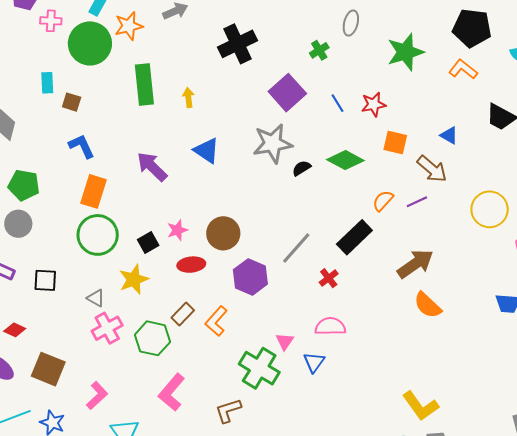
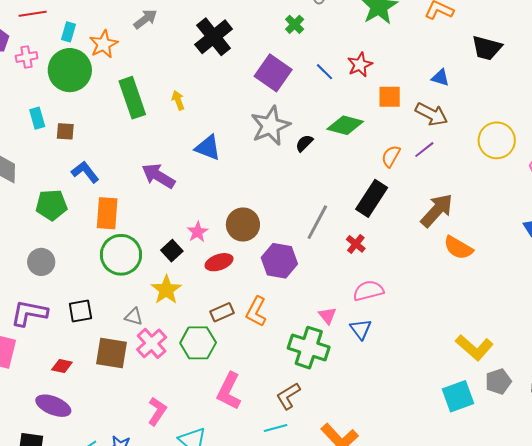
green pentagon: (24, 185) -> (51, 205), moved
brown rectangle: (183, 314) -> (222, 312), turned 35
brown square: (48, 369) -> (112, 353), moved

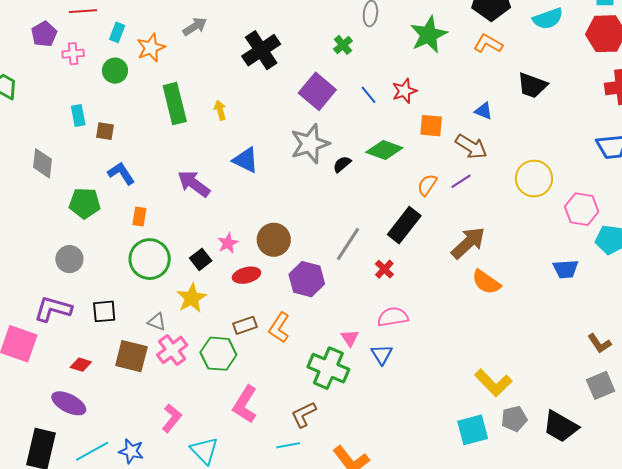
green circle: (70, 70) -> (115, 71), size x0.6
orange rectangle: (107, 213) -> (139, 217), size x0.6

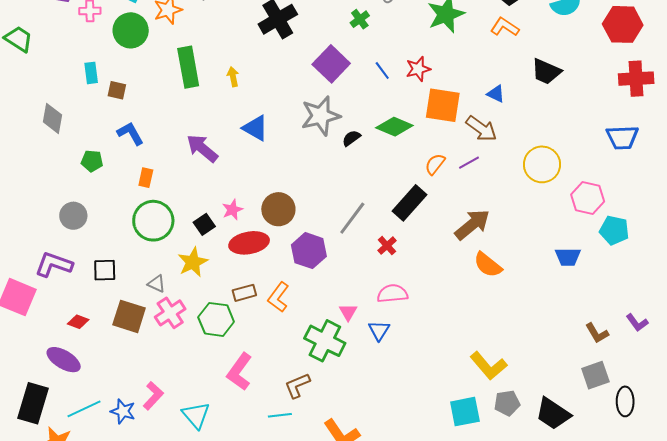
green circle: (115, 71) -> (131, 30), size x1.4
orange square: (431, 126) -> (443, 105), size x1.5
green pentagon: (85, 203) -> (92, 161), size x0.7
red ellipse: (247, 275) -> (249, 243), size x1.4
pink L-shape: (172, 418) -> (153, 396), moved

